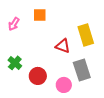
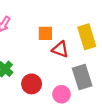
orange square: (40, 15) -> (45, 33), moved

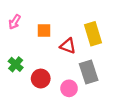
orange square: (45, 33) -> (44, 31), moved

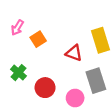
orange square: (44, 31) -> (38, 39), moved, turned -32

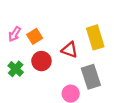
pink arrow: (17, 28) -> (14, 34), moved
red circle: (45, 88) -> (41, 61), moved

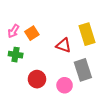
red circle: (41, 61) -> (37, 79), moved
green cross: (16, 69) -> (16, 55), moved, turned -32

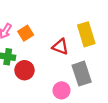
red circle: (37, 79) -> (25, 70), moved

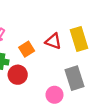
orange square: (26, 33) -> (27, 49), moved
red triangle: (60, 47) -> (53, 41), moved

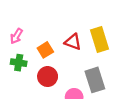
red circle: (18, 75) -> (48, 77), moved

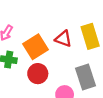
orange square: (45, 50) -> (35, 47), size x1.5

